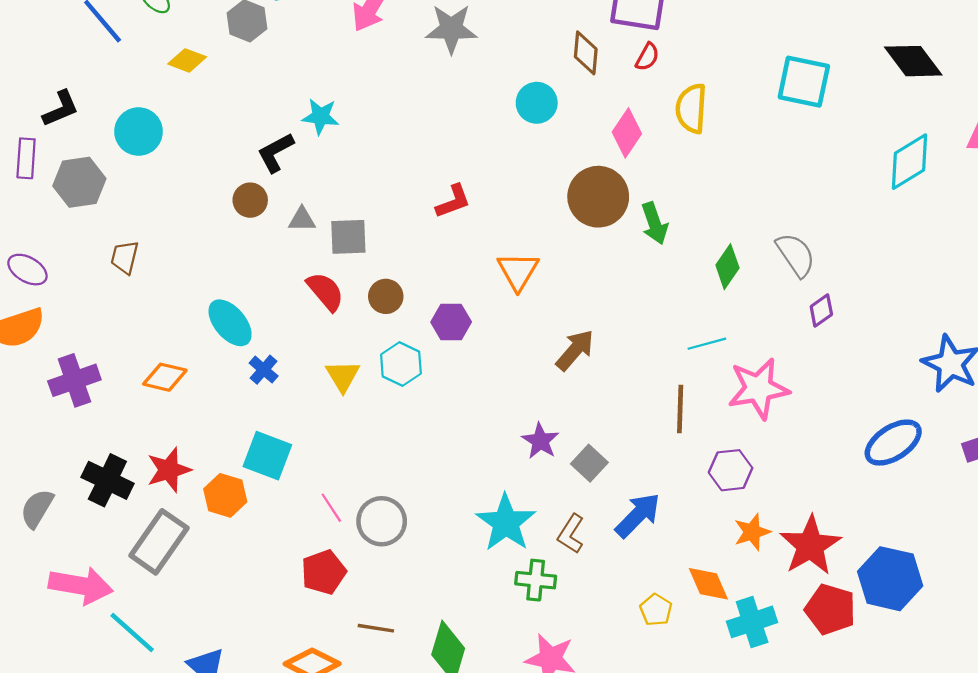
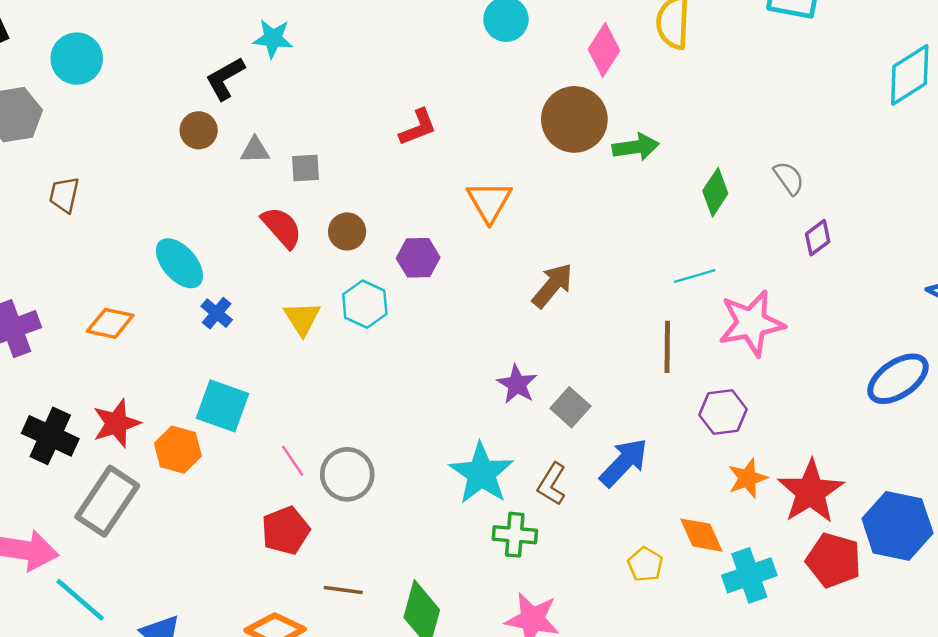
green arrow: (655, 223) -> (636, 147), turned -78
gray square: (348, 237) -> (305, 168), size x0.7
gray semicircle: (796, 255) -> (789, 178), size x0.7

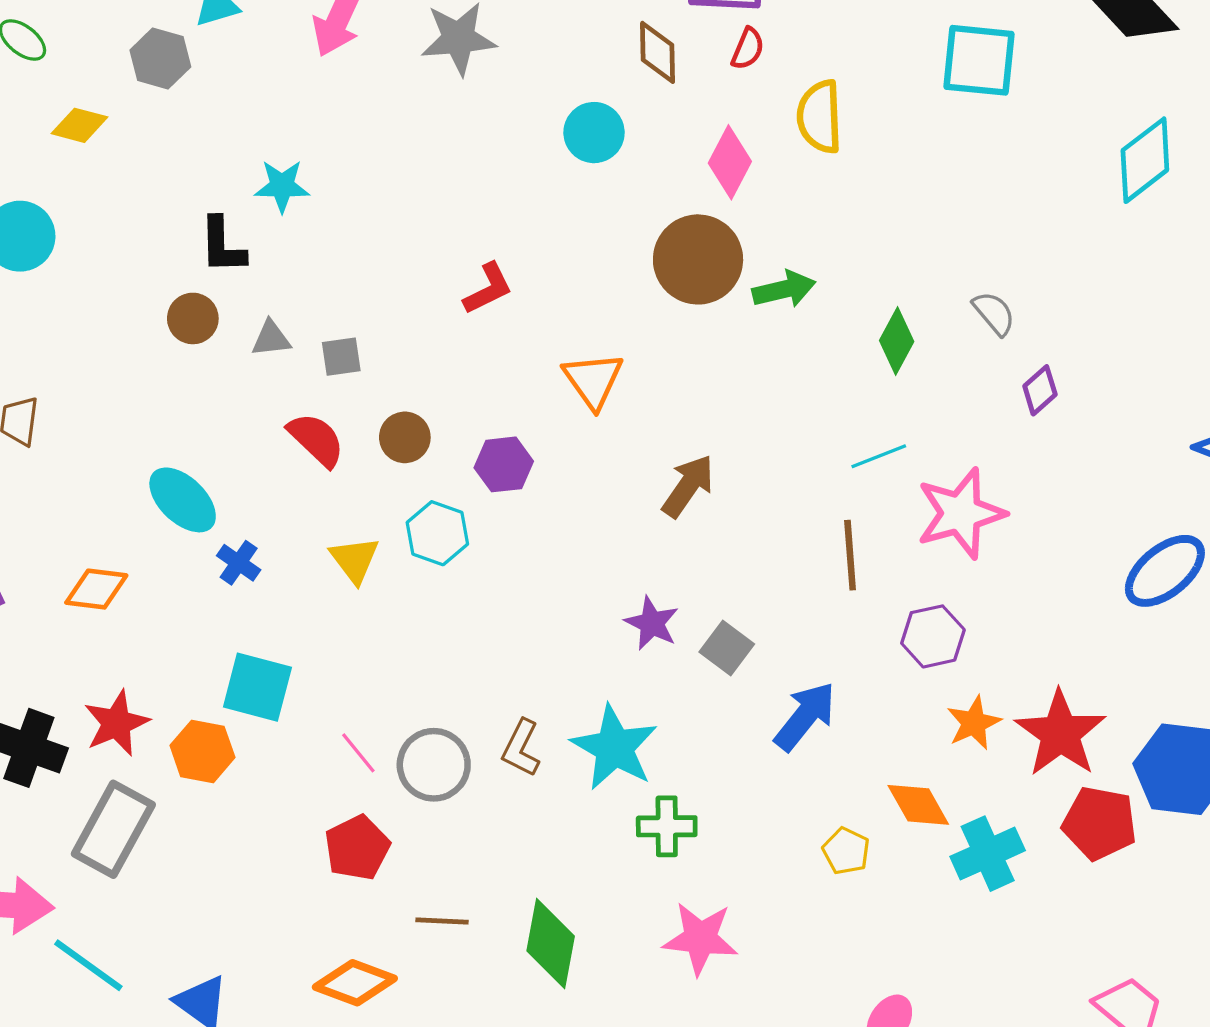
black L-shape: (225, 78) -> (222, 245), turned -57
brown L-shape: (552, 484) -> (521, 748), moved

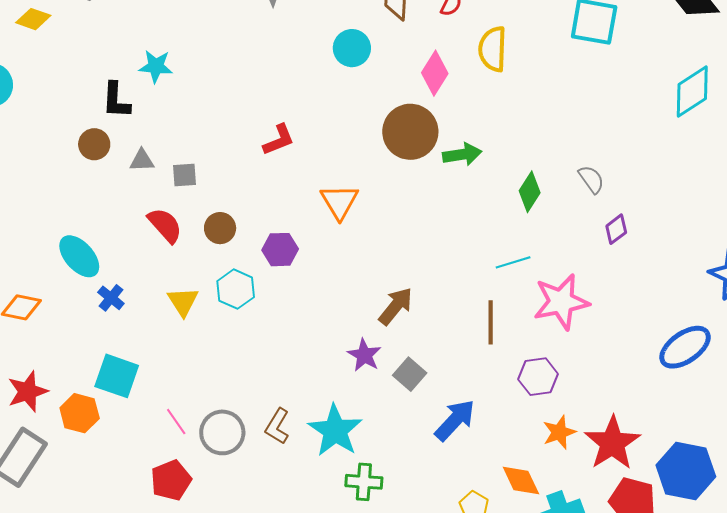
brown arrow: (688, 486) -> (396, 306), moved

